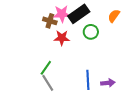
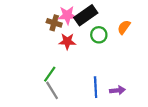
orange semicircle: (114, 16) -> (124, 27), moved

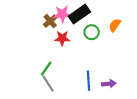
brown cross: (54, 23) -> (50, 21), turned 32

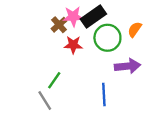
green circle: (92, 32) -> (107, 38), size x1.5
gray line: (48, 84) -> (45, 100), moved
purple arrow: (109, 84) -> (128, 66), moved, size x1.5

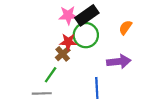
brown cross: (59, 25) -> (63, 54), moved
green circle: (107, 38) -> (86, 35), moved
gray line: (45, 100) -> (42, 93), turned -60

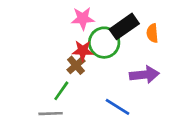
black rectangle: (87, 15) -> (124, 26), moved
orange semicircle: (125, 27) -> (152, 33), turned -40
blue line: (97, 88) -> (118, 107), turned -55

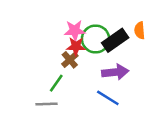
pink star: (83, 18) -> (75, 30), moved
black rectangle: (124, 26) -> (115, 40), moved
purple arrow: (144, 75) -> (115, 72), moved

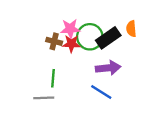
brown cross: (70, 60) -> (54, 41), moved, turned -35
green line: (56, 83) -> (53, 78), turned -30

